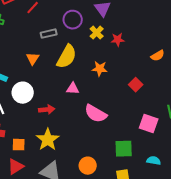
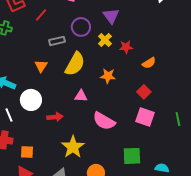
orange semicircle: (158, 56) -> (149, 63), moved
pink square: (149, 124) -> (145, 117), moved
yellow star: (48, 140) -> (73, 147), moved

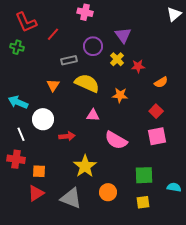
yellow semicircle: (75, 64) -> (87, 83), turned -95
pink square: (145, 117) -> (157, 136), turned -30

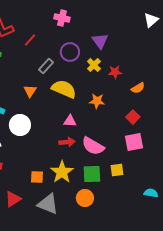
gray rectangle: (69, 60) -> (46, 66), turned -35
red arrow: (67, 136) -> (67, 142), moved
orange square: (39, 171) -> (37, 177), moved
green square: (144, 175) -> (92, 174), moved
yellow square: (143, 202) -> (117, 170), moved

